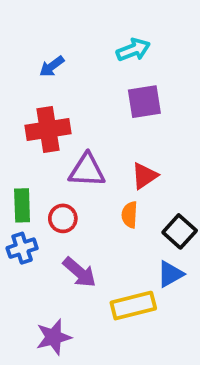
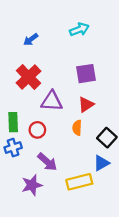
purple square: (144, 102) -> (86, 74), moved
red cross: (48, 129) -> (29, 77), turned -35
purple star: (54, 337) -> (32, 185), moved

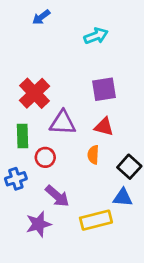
blue arrow: (31, 39) -> (41, 17), moved
red triangle: (86, 105) -> (104, 127), turned 49
green rectangle: (13, 122) -> (23, 136), moved
blue triangle: (101, 163) -> (123, 197), turned 35

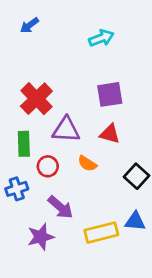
blue arrow: (41, 17) -> (29, 25), moved
orange semicircle: (93, 155) -> (87, 164), moved, turned -60
blue triangle: (123, 197) -> (135, 221), moved

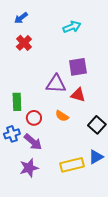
red cross: (36, 99) -> (24, 43), moved, size x0.7
purple triangle: (66, 130) -> (56, 84), moved
purple arrow: (60, 207) -> (33, 142), moved
blue triangle: (135, 221) -> (96, 157), turned -35

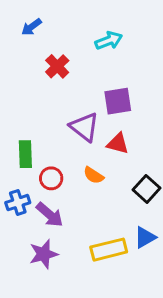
red cross: (24, 43) -> (57, 66), moved
purple triangle: (56, 84) -> (84, 127), turned 35

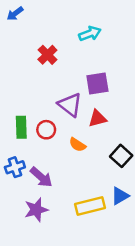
blue arrow: (31, 27) -> (15, 14), moved
red triangle: (118, 144) -> (97, 118), turned -30
red circle: (51, 178) -> (46, 130), moved

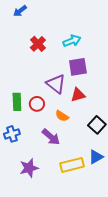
blue arrow: (15, 14) -> (20, 11), moved
cyan arrow: (90, 34) -> (72, 41), moved
purple arrow: (41, 177) -> (51, 137), moved

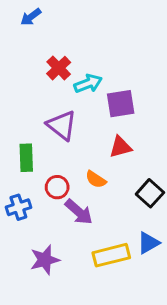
cyan arrow: (72, 41) -> (88, 83), moved
purple triangle: (56, 84) -> (62, 125), moved
red circle: (37, 104) -> (57, 187), moved

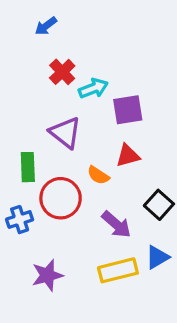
blue arrow: (31, 17) -> (46, 26), moved
orange semicircle: (96, 179) -> (98, 175), moved
red circle: (57, 187) -> (61, 198), size x1.6
purple arrow: (79, 212) -> (116, 224), moved

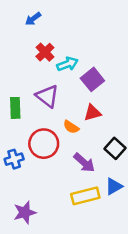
purple square: (128, 110) -> (92, 79), turned -30
green rectangle: (28, 167) -> (15, 108), moved
purple star: (47, 275) -> (25, 213), moved

